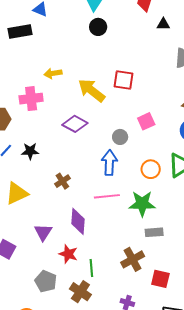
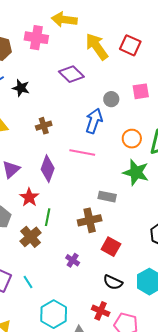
yellow arrow: (53, 73) -> (64, 20), size x1.4
green star: (142, 204) -> (136, 172), moved
gray rectangle: (154, 232) -> (107, 197), moved

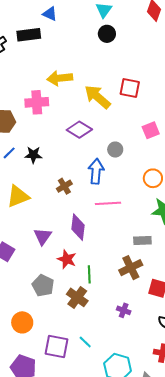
gray circle: (111, 99) -> (115, 150), moved
blue arrow: (94, 121) -> (96, 171), moved

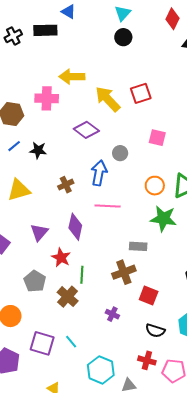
red square: (130, 88) -> (141, 93), turned -35
pink square: (151, 130) -> (157, 138), turned 30

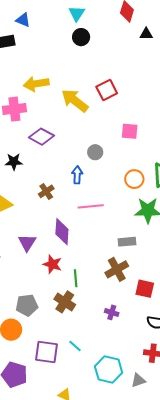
purple diamond: (86, 130) -> (42, 137), moved
blue arrow: (99, 173) -> (77, 175), size x0.7
gray pentagon: (35, 281) -> (27, 305), moved, turned -30

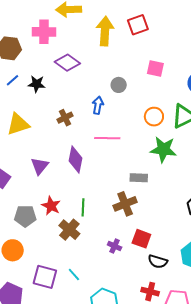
yellow arrow: (75, 101) -> (105, 31), turned 48
red star: (52, 264) -> (51, 206), moved
red square: (145, 289) -> (141, 239), moved
gray pentagon: (27, 305) -> (25, 216), moved

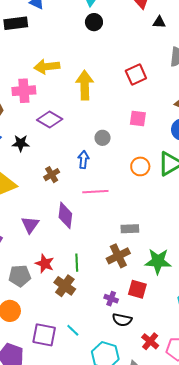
red square: (138, 25) -> (136, 75), moved
green star: (163, 149) -> (158, 261), moved
black semicircle: (158, 261) -> (122, 320), moved
red cross: (150, 292) -> (150, 341), turned 30

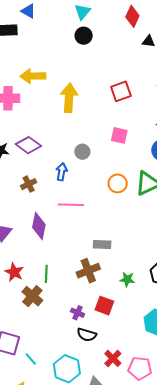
purple diamond: (50, 120) -> (28, 145), moved
green star: (158, 261) -> (127, 279), size x0.6
cyan line: (73, 330) -> (31, 359), moved

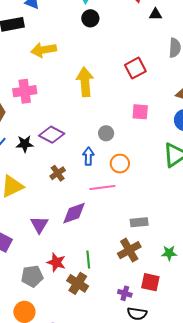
yellow arrow: (33, 76) -> (44, 50), moved
orange circle: (118, 183) -> (120, 164), moved
purple diamond: (39, 226) -> (74, 213), turned 68

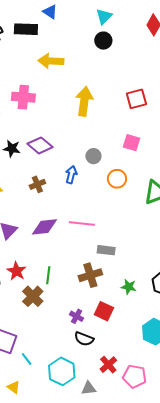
orange circle: (120, 164) -> (117, 179), moved
pink line: (102, 187) -> (82, 223), moved

